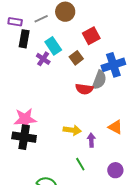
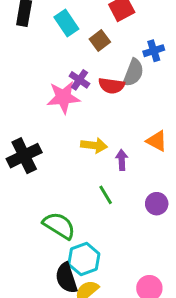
purple cross: (43, 59) -> (79, 80), moved
blue cross: (113, 65) -> (154, 51), size x0.6
pink star: (25, 119) -> (63, 97), moved
black cross: (24, 137) -> (24, 156), turned -35

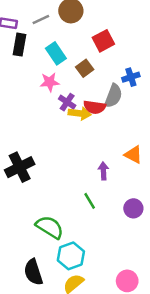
pink star: (63, 97) -> (50, 82), moved, size x0.7
yellow arrow: (94, 145) -> (80, 113), moved
black semicircle: (66, 278) -> (33, 272), moved

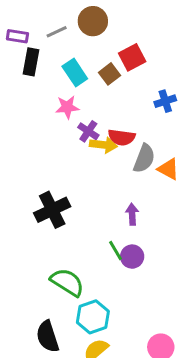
brown square: (85, 68) -> (109, 74), moved
gray semicircle: (113, 96) -> (144, 158), moved
orange triangle: (133, 155) -> (168, 169), moved
black cross: (20, 167) -> (52, 210), moved
purple circle: (133, 208) -> (132, 257), moved

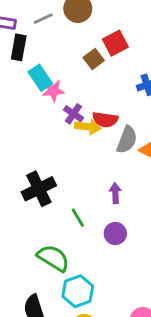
cyan rectangle: (75, 72) -> (40, 78), moved
green line: (116, 250) -> (78, 218), moved

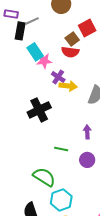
gray line: (43, 19) -> (32, 21), moved
red semicircle: (105, 120) -> (70, 52), moved
black cross: (39, 189) -> (39, 110), moved
green line: (78, 218) -> (61, 149), turned -48

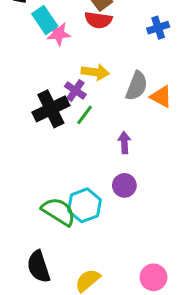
purple cross: (58, 77) -> (75, 90), moved
green line: (61, 149) -> (85, 115), moved, turned -64
cyan hexagon: (61, 200) -> (85, 205), moved

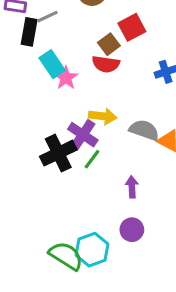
pink star: (59, 34) -> (66, 78), turned -30
gray semicircle: (137, 86) -> (144, 130), turned -92
purple cross: (75, 90) -> (83, 135), size x1.4

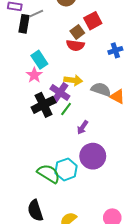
cyan rectangle: (52, 64) -> (39, 60), moved
pink star: (66, 78) -> (34, 75), moved
purple arrow: (132, 187) -> (82, 127), moved, turned -144
purple circle: (132, 230) -> (93, 156), size x1.6

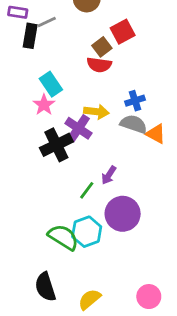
blue cross: (115, 50) -> (135, 101), moved
green line: (66, 109) -> (87, 190), moved

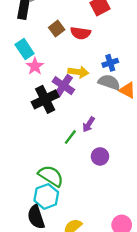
brown square: (102, 47) -> (57, 29), moved
cyan rectangle: (51, 84) -> (25, 49), moved
purple circle: (123, 214) -> (100, 156), size x0.6
cyan hexagon: (87, 232) -> (46, 196), moved

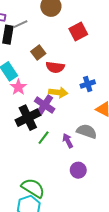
red semicircle: (81, 33) -> (55, 67), moved
gray semicircle: (109, 82) -> (87, 131), moved
purple arrow: (89, 124) -> (68, 141), turned 120
green line: (70, 137) -> (44, 138), moved

